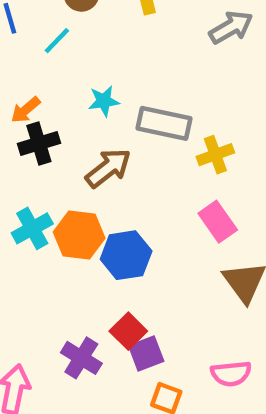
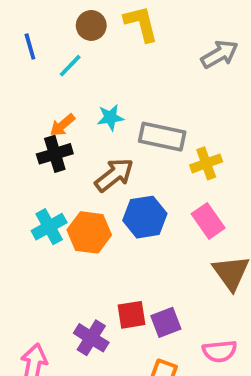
orange arrow: (26, 110) -> (62, 125), moved
blue hexagon: (126, 255) -> (145, 217), moved
red square: (128, 331) -> (131, 315), turned 36
purple square: (146, 353) -> (166, 322), moved

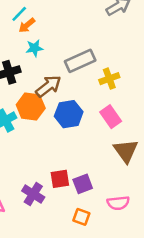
cyan star: (110, 117) -> (34, 48), moved
orange arrow: (62, 125) -> (27, 25), moved
gray rectangle: (162, 137) -> (80, 61), turned -36
orange hexagon: (89, 232) -> (31, 107), moved

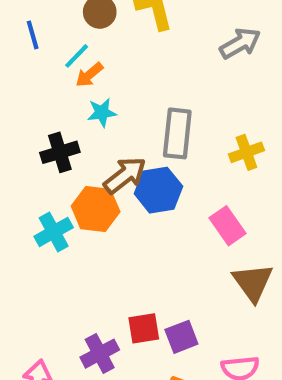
gray rectangle: (80, 61) -> (177, 133), turned -60
yellow cross: (109, 79) -> (246, 152), moved
blue hexagon: (69, 114) -> (158, 190), moved
purple cross: (33, 194) -> (100, 354), turned 30

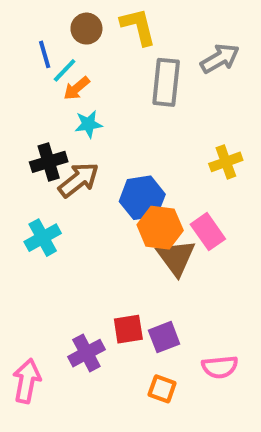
blue line: (33, 35) -> (45, 54), moved
gray rectangle: (177, 133) -> (166, 82), moved
brown arrow: (125, 175) -> (79, 180), moved
orange hexagon: (96, 209) -> (160, 228), moved
brown triangle: (253, 282) -> (176, 257), moved

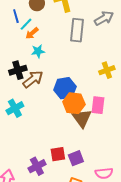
pink rectangle: (208, 232) -> (98, 105), turned 42

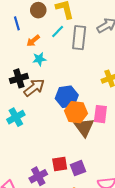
cyan line: (26, 24) -> (58, 32), moved

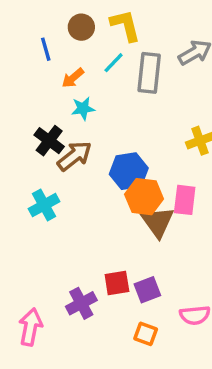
black cross: (19, 78) -> (49, 141), turned -36

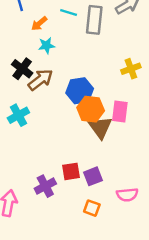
cyan line: (114, 63) -> (69, 12), turned 63

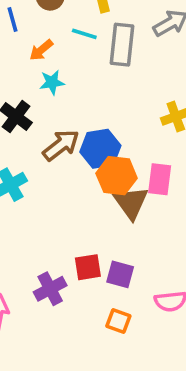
brown arrow: (40, 80) -> (61, 145), moved
purple square: (93, 176) -> (120, 274), turned 36

